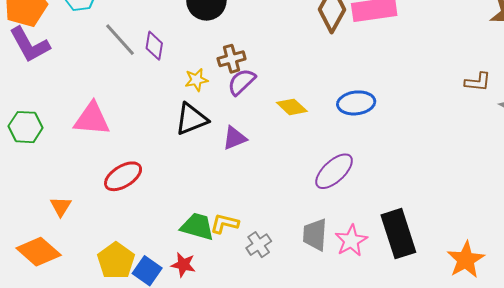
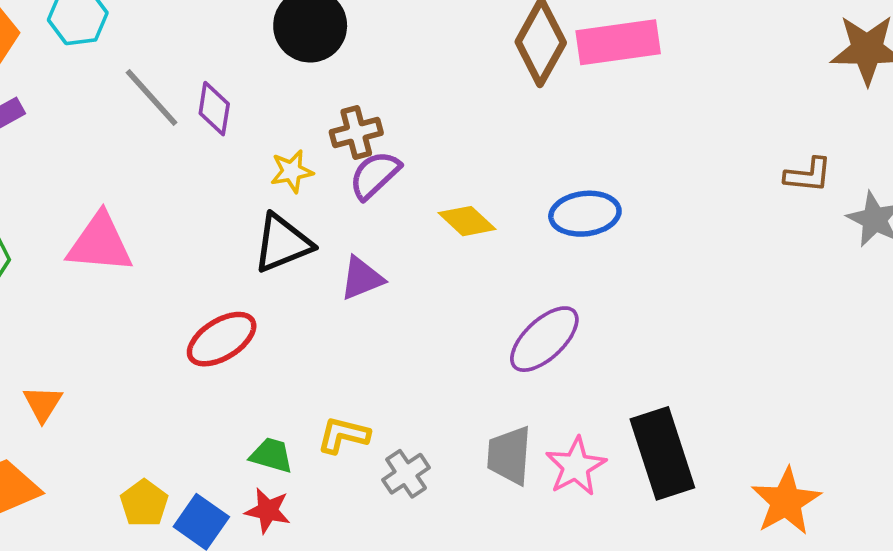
red ellipse: (123, 176) -> (222, 339), moved
green trapezoid: (197, 227) -> (271, 455), moved, size x0.7
yellow pentagon: (116, 261) -> (144, 503), size x0.7

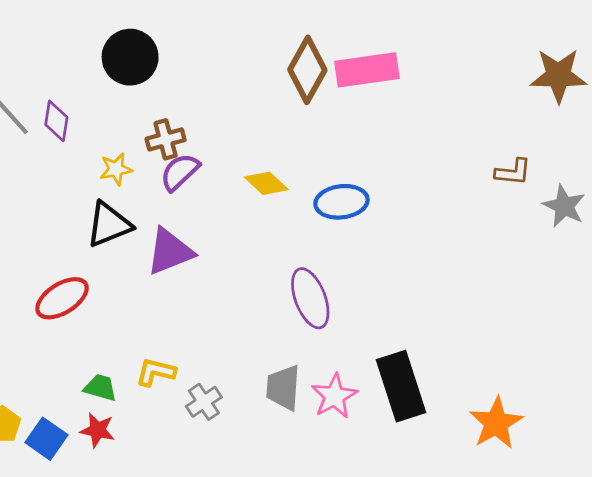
yellow diamond: (467, 221) -> (266, 183), moved
purple triangle: (362, 278) -> (170, 251), size x1.4
purple ellipse: (544, 339) -> (310, 298), turned -68

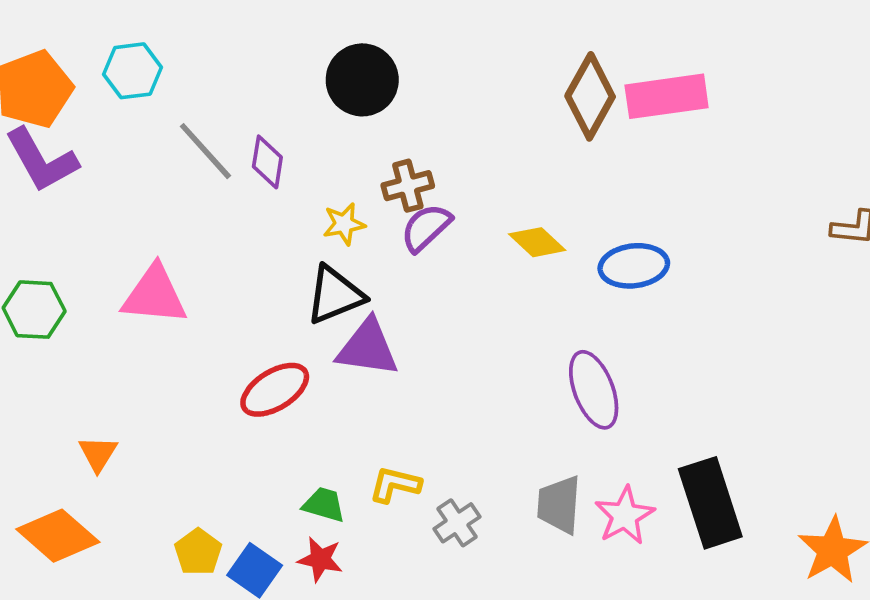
purple triangle: (170, 251) -> (368, 348), moved, turned 30

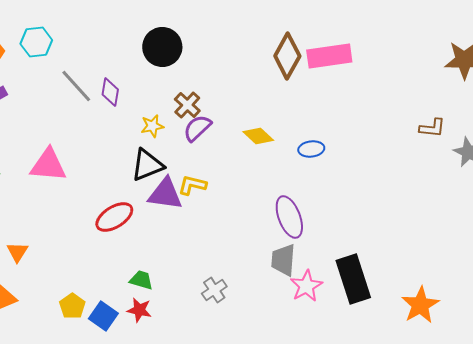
brown cross: (408, 186) -> (187, 105), turned -32
blue ellipse: (634, 266) -> (311, 149), size x0.7
yellow L-shape: (395, 485) -> (192, 185), moved
gray trapezoid: (559, 505) -> (283, 260), moved

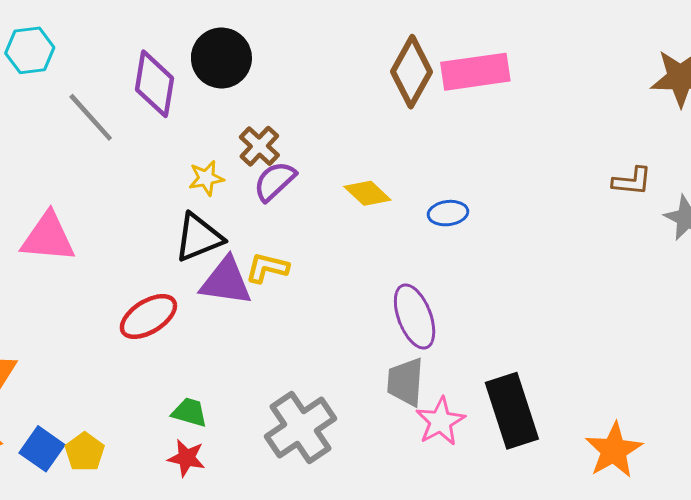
purple diamond: (110, 92) -> (155, 84), moved, size x1.5
gray cross: (214, 290) -> (300, 427), size x1.8
blue square: (103, 316) -> (42, 449), moved

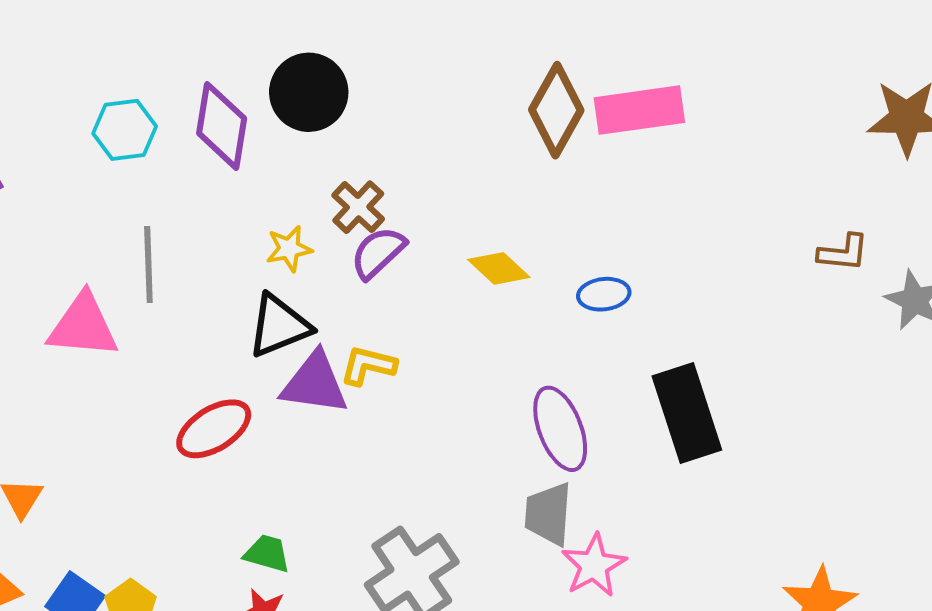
cyan hexagon: (30, 50) -> (125, 130), moved
gray line: (91, 117) -> (148, 264), moved, turned 40
black rectangle: (512, 411) -> (687, 413), moved

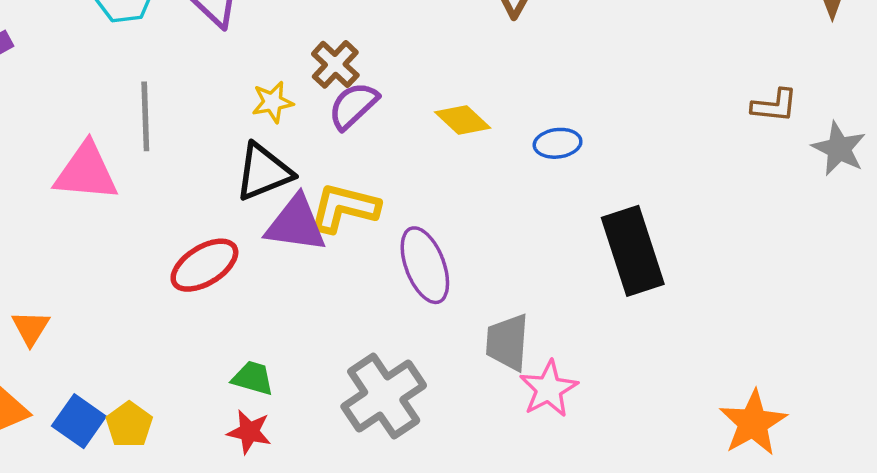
yellow L-shape: (368, 365) -> (344, 208), size x1.4
purple ellipse: (560, 429) -> (425, 265), moved

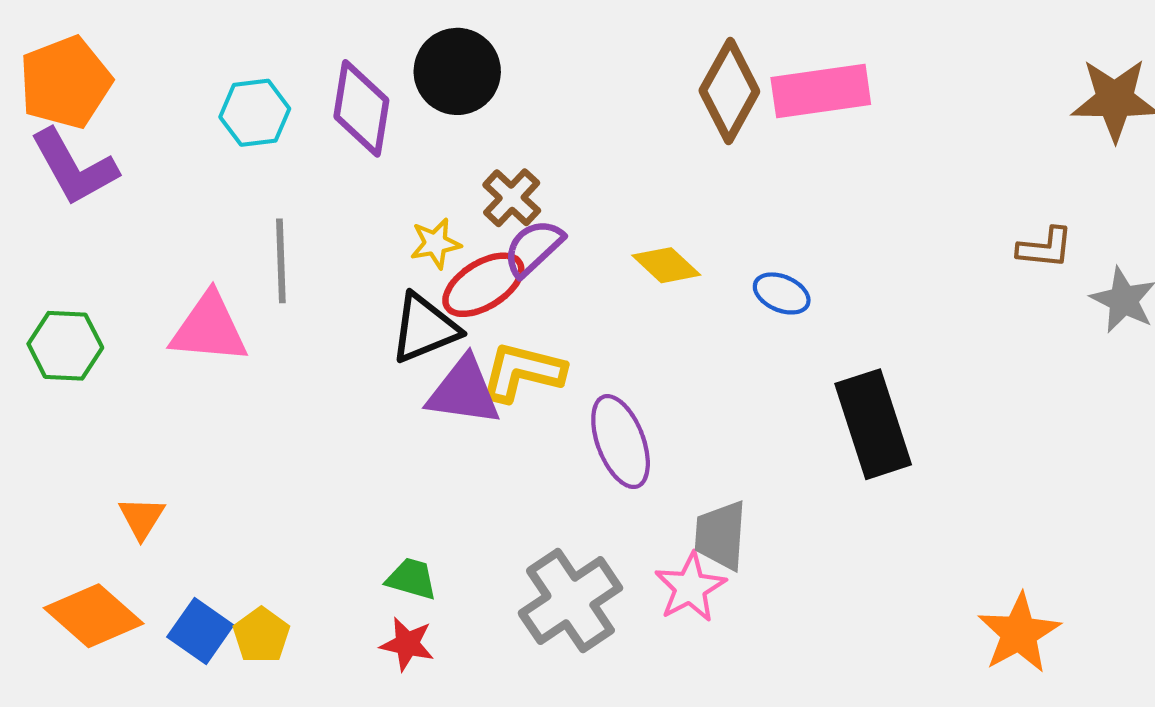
blue ellipse: (558, 143) -> (782, 293), turned 30
red ellipse: (204, 265) -> (483, 285), moved
pink star: (549, 389) -> (690, 587), moved

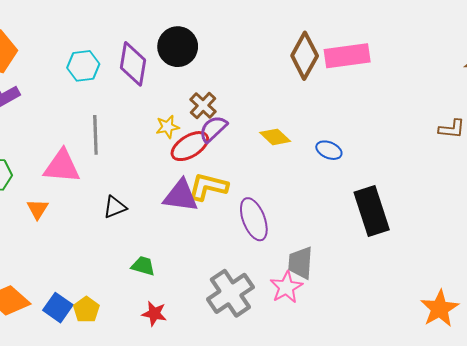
black triangle: (425, 328) -> (115, 207), moved, size x0.7
orange triangle: (142, 518) -> (38, 209), moved
green trapezoid: (412, 579) -> (143, 266), moved

